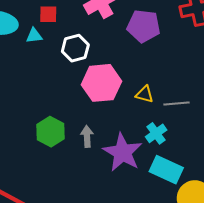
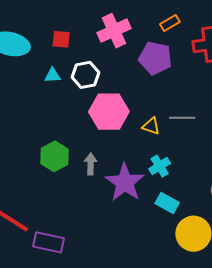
cyan triangle: (34, 36) -> (52, 75), moved
gray line: (177, 103) -> (182, 118), moved
cyan rectangle: (166, 170) -> (167, 203), size x0.7

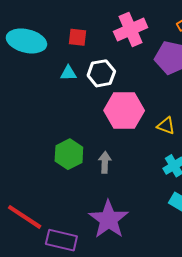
purple star: (125, 182) -> (109, 219), moved

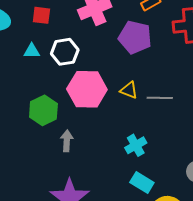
yellow triangle: (166, 126) -> (129, 90), moved
green hexagon: (69, 154) -> (43, 110), moved

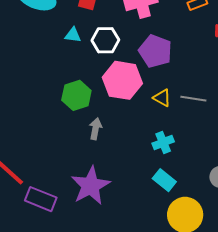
purple pentagon: (135, 37) -> (155, 51), moved
yellow triangle: (129, 90) -> (162, 98), moved

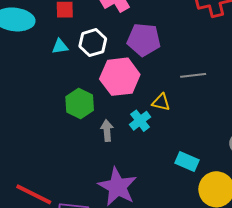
yellow triangle: (162, 98) -> (161, 102), moved
cyan cross: (163, 142) -> (140, 121), moved

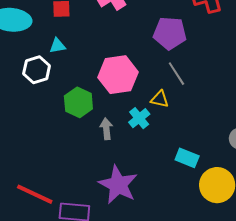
purple pentagon: (144, 40) -> (170, 33), moved
white hexagon: (93, 43) -> (37, 70), moved
gray line: (193, 75) -> (176, 74), moved, turned 65

